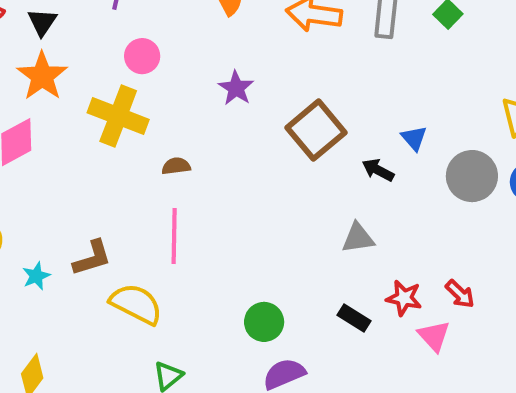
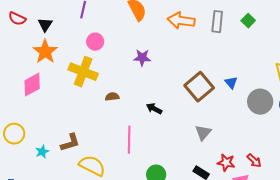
purple star: (236, 88) -> (142, 58), turned -30
brown square: (316, 130) -> (199, 87), moved
black arrow: (378, 170) -> (154, 109), moved
pink line: (174, 236) -> (129, 140), moved
gray triangle: (358, 238) -> (203, 133), turned -42

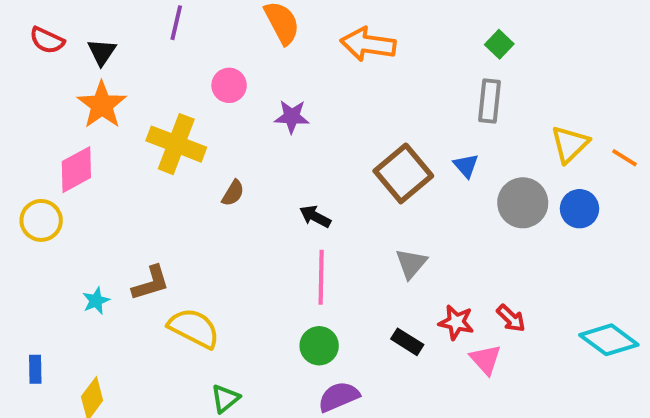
gray rectangle: (217, 22) -> (489, 101), moved
pink circle: (95, 42) -> (229, 85), moved
brown semicircle: (112, 97) -> (233, 193), turned 128
yellow circle: (14, 134) -> (41, 220), moved
pink line: (129, 140) -> (321, 277), moved

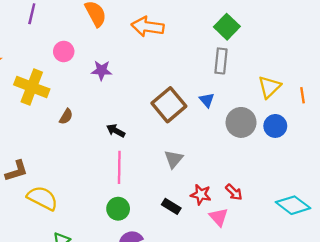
green square: (499, 44) -> (227, 27), size x1.5
orange line: (625, 158) -> (302, 95), turned 49

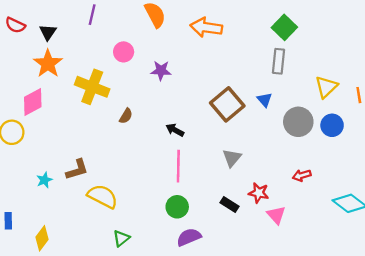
red arrow: (234, 192) -> (302, 175), moved, turned 120

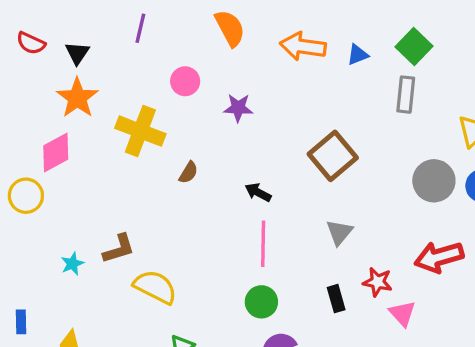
blue triangle: (265, 100) -> (358, 55), moved, turned 49
red arrow: (302, 175) -> (439, 257), size x1.8
black rectangle: (230, 204) -> (336, 299), turned 42

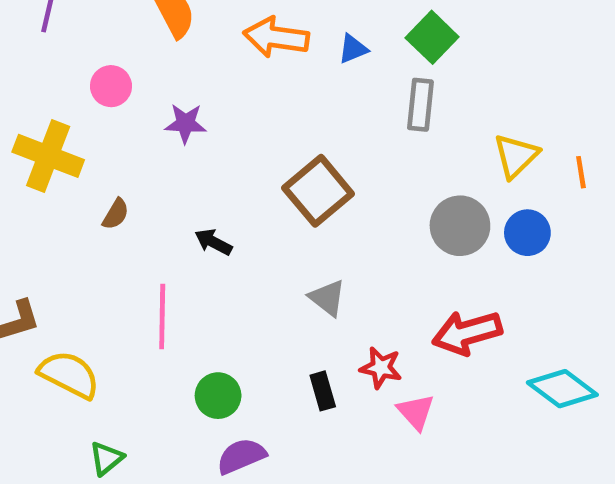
gray triangle: (339, 232) -> (327, 298), turned -32
pink line: (263, 244) -> (162, 316), moved

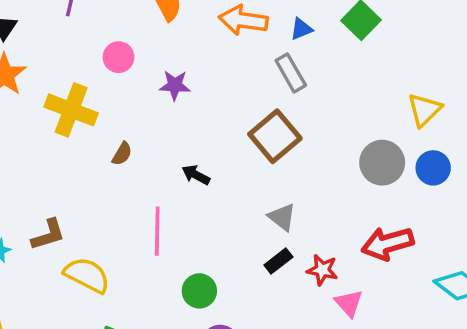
gray rectangle: (420, 105) -> (291, 73), moved, turned -36
black rectangle: (323, 391) -> (278, 261), moved, turned 68

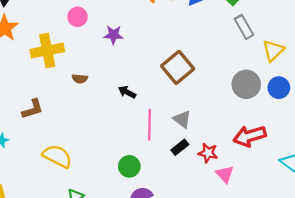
gray rectangle: (291, 73) -> (244, 27), moved
yellow cross: (71, 110) -> (47, 51), turned -32
brown semicircle: (122, 154) -> (80, 79), turned 64
pink line: (157, 231) -> (150, 125), moved
brown L-shape: (48, 235) -> (33, 109), moved

